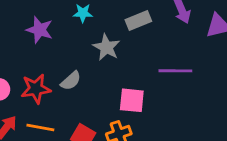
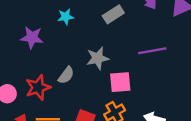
gray star: (106, 47) -> (98, 58), moved, turned -30

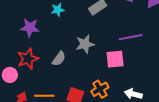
pink square: (120, 82) -> (115, 59), moved
red star: (38, 87) -> (28, 59), moved

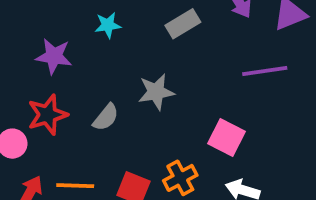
purple line: (131, 37) -> (265, 71), moved
pink square: (115, 59) -> (227, 138), moved, turned 30

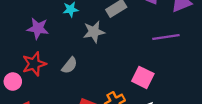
gray star: (156, 92) -> (94, 32), moved

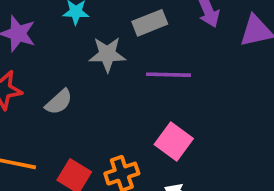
purple line: (166, 37) -> (169, 75), moved

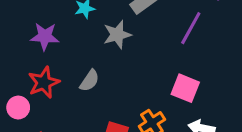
purple line: (169, 75) -> (191, 28), moved, turned -48

